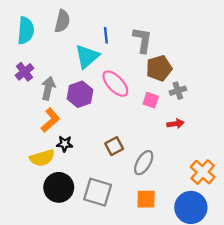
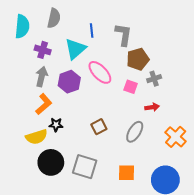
purple cross: (25, 72) -> (43, 50), moved, turned -35
gray ellipse: (144, 163) -> (135, 132), moved
orange cross: (203, 172) -> (176, 137), moved

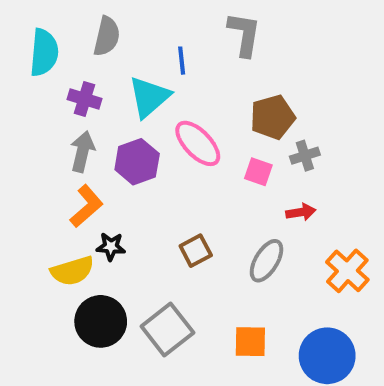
gray L-shape: (123, 35) -> (244, 34), moved
gray square: (85, 167) -> (167, 329), turned 35

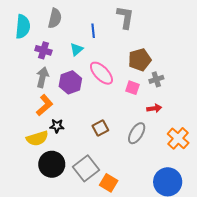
cyan triangle: (149, 97) -> (77, 49), size x0.6
orange square: (250, 342) -> (109, 183), moved, turned 30

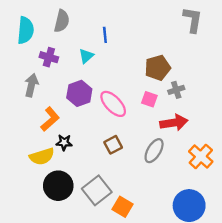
gray L-shape: (125, 17) -> (193, 20), moved
pink ellipse: (101, 73) -> (113, 104), moved
gray arrow: (42, 77) -> (31, 85), moved
red arrow: (154, 108) -> (174, 123), size x1.6

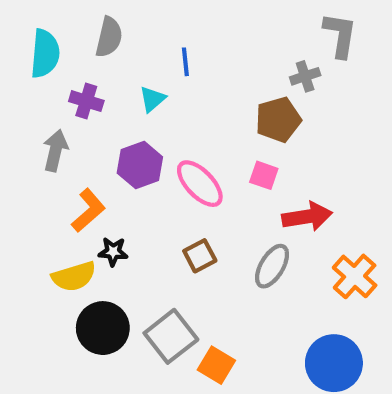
gray cross: (176, 90) -> (305, 76), moved

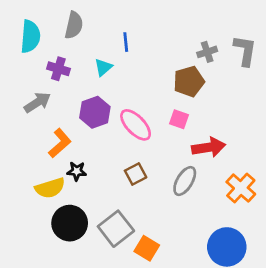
gray L-shape: (340, 35) -> (245, 51), moved
gray arrow: (55, 151) -> (37, 102), turned 44

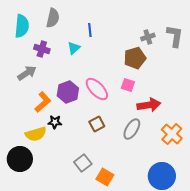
purple hexagon: (95, 112) -> (68, 92), moved
black circle: (70, 223) -> (20, 159), moved
gray square: (116, 229) -> (83, 163), size x0.7

